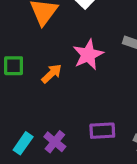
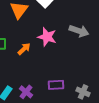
pink star: (88, 55) -> (47, 37), turned -30

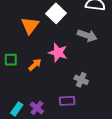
gray arrow: (79, 31) -> (87, 36), moved
gray cross: (83, 92) -> (81, 80), moved

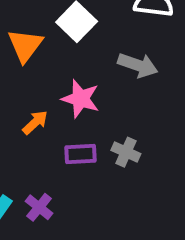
purple rectangle: (67, 101) -> (81, 154), moved

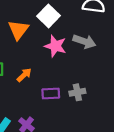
pink star: (81, 99) -> (55, 46), moved
gray cross: (126, 152) -> (77, 92), turned -35

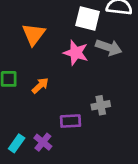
white square: (48, 16) -> (88, 18), moved, turned -30
purple rectangle: (51, 93) -> (70, 121), moved

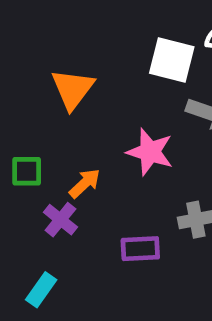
pink star: (76, 53) -> (150, 152), moved
purple cross: (43, 142) -> (60, 220), moved

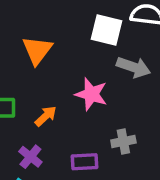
purple cross: (60, 220) -> (30, 157), moved

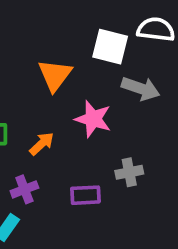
orange triangle: (37, 50) -> (55, 75), moved
purple cross: (30, 157) -> (24, 189), turned 30

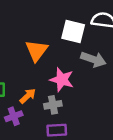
gray cross: (129, 172) -> (53, 105), moved
purple cross: (24, 189) -> (14, 116), moved

